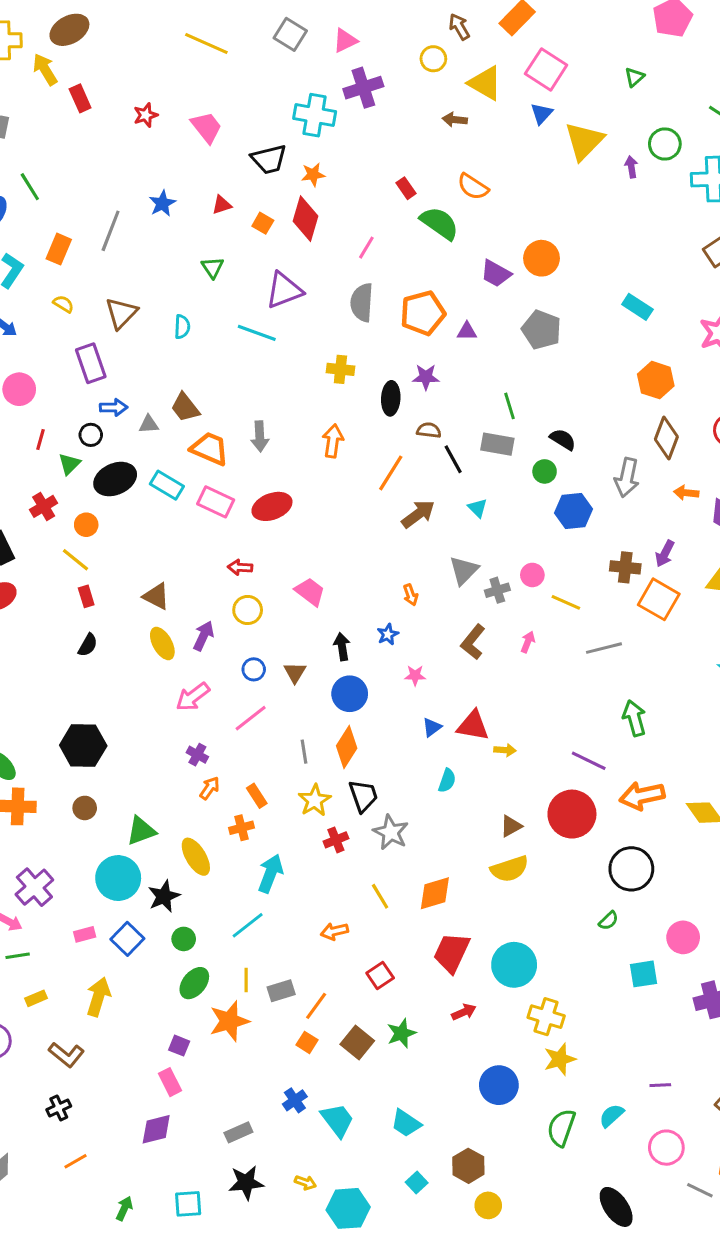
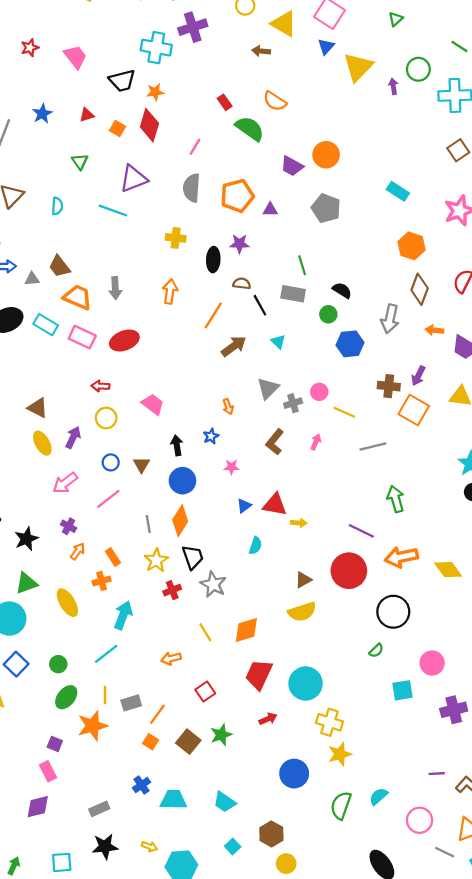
black star: (164, 896) -> (26, 539), moved
purple line: (660, 1085) -> (437, 774), moved
cyan trapezoid: (337, 1120) -> (173, 800), turned -52

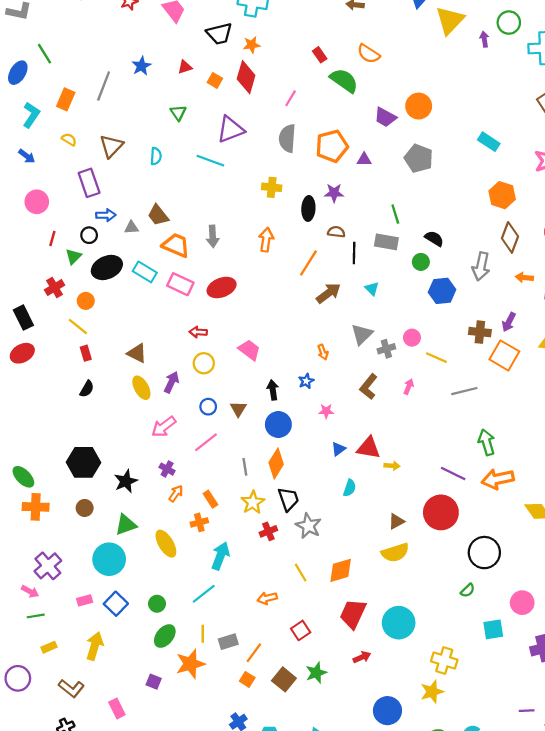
black line: (260, 305) -> (354, 253), turned 30
orange arrow: (401, 557) -> (498, 479), moved
yellow cross: (329, 722) -> (444, 661), moved
pink rectangle: (48, 771) -> (117, 708), moved

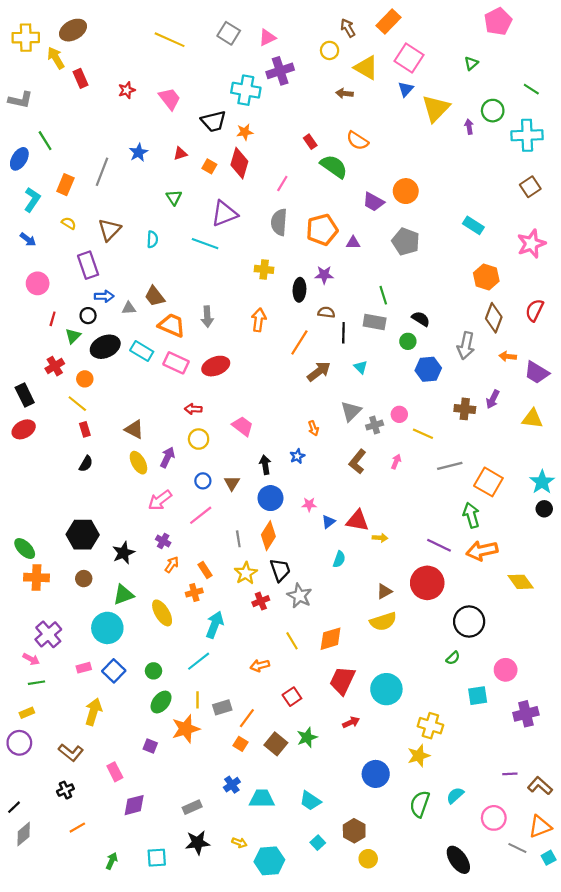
orange square: (504, 355) -> (488, 482), moved
pink star: (326, 411) -> (309, 505), moved
yellow rectangle: (49, 647) -> (27, 713), moved

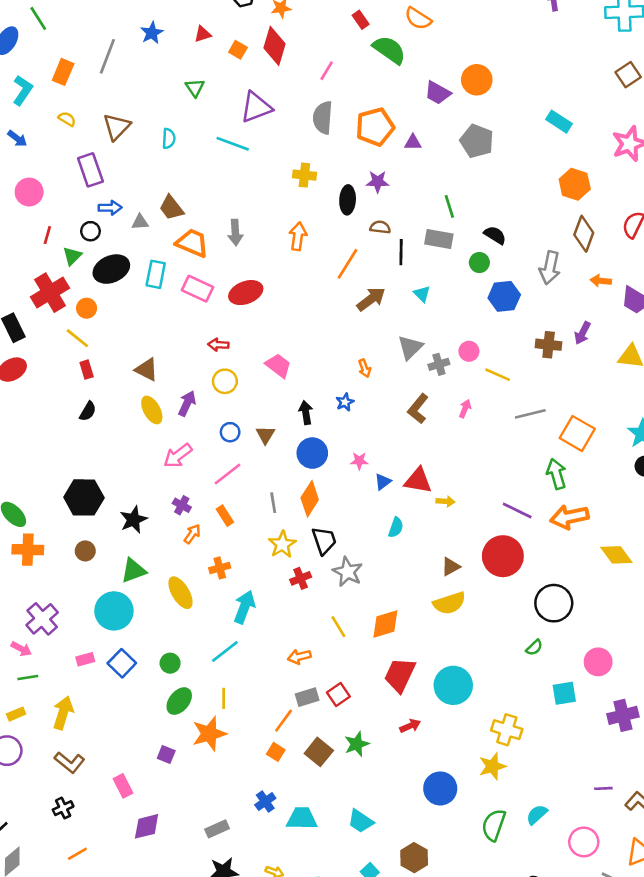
cyan rectangle: (142, 351) -> (156, 274), turned 70
red cross: (55, 366) -> (50, 293), size x1.6
orange rectangle: (205, 570) -> (225, 516), moved
gray rectangle: (222, 707) -> (307, 697), moved
yellow arrow: (93, 712) -> (63, 713), moved

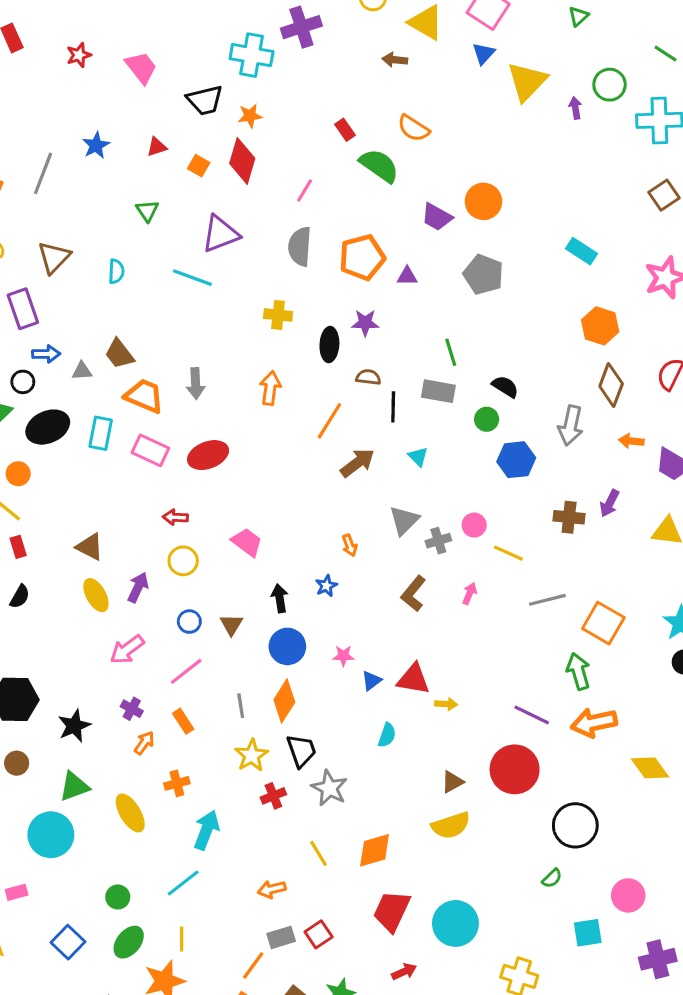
blue square: (122, 663) -> (68, 942), moved

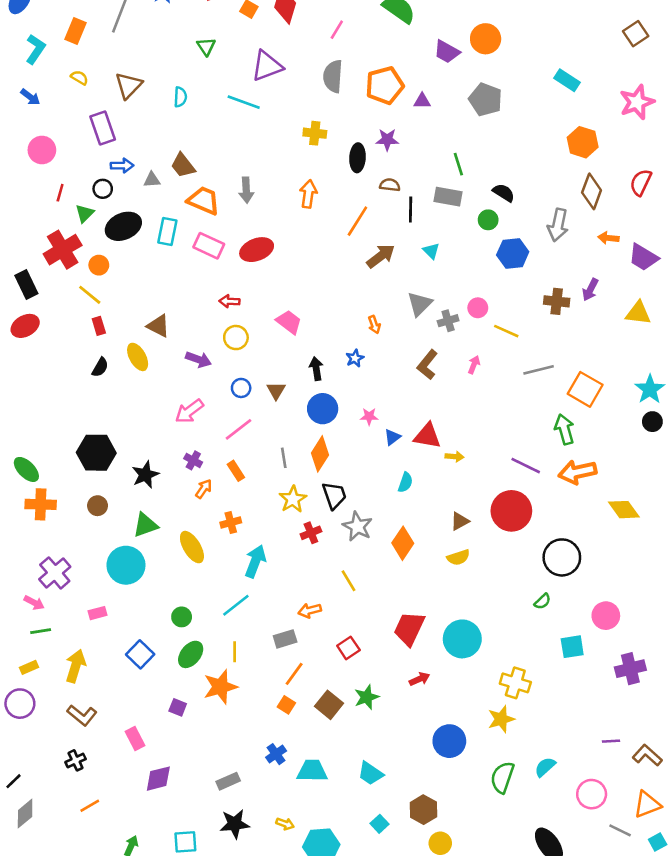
purple arrow: (138, 587) -> (198, 360), turned 85
yellow ellipse: (96, 595) -> (138, 357), moved
yellow semicircle: (451, 825) -> (458, 557), size x0.7
orange diamond: (375, 850) -> (403, 543), moved, turned -40
gray rectangle: (281, 937) -> (285, 639), moved

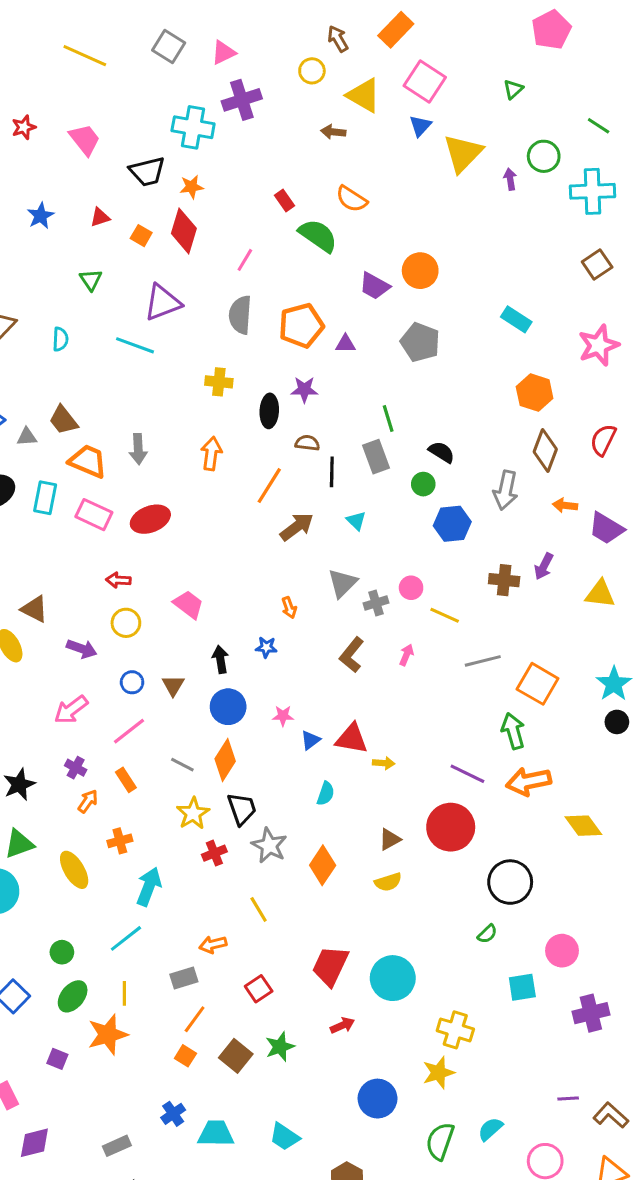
gray rectangle: (448, 197) -> (376, 457), turned 60
blue star: (355, 358) -> (266, 647), turned 30
gray line: (284, 458) -> (182, 765), turned -54

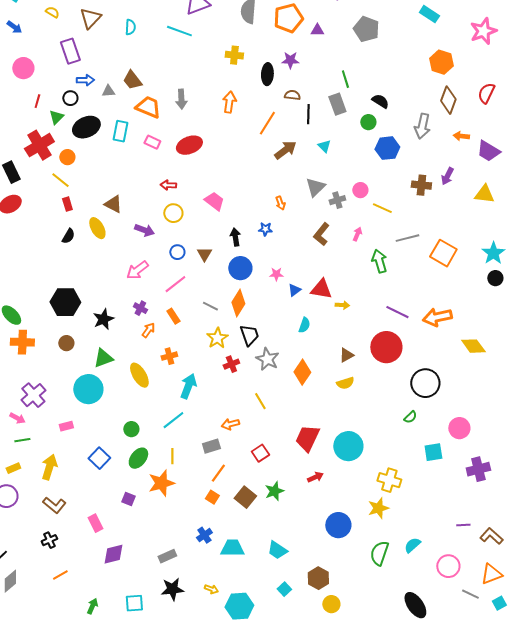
pink rectangle: (94, 515) -> (152, 142), size x0.7
green arrow: (513, 731) -> (379, 261), moved

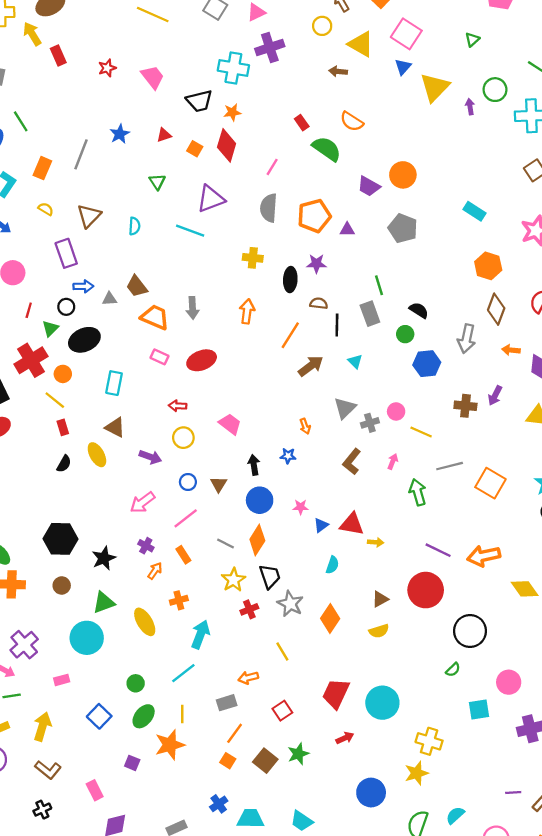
cyan rectangle: (120, 131) -> (114, 383), moved

